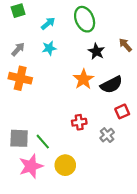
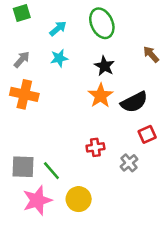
black star: (96, 51) -> (104, 66), moved

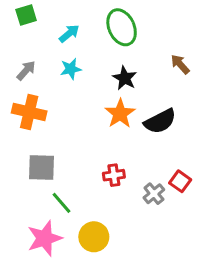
red square: (147, 134) -> (180, 181), moved, turned -30
gray square: (23, 167) -> (41, 167), moved

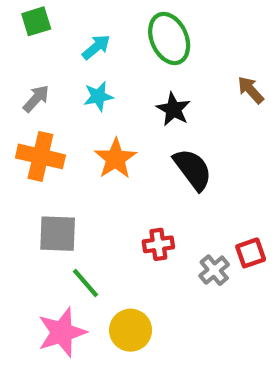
orange star: (120, 114) -> (116, 159), moved
black semicircle: (160, 121) -> (193, 169), moved, turned -100
red square: (180, 181) -> (251, 253), turned 35

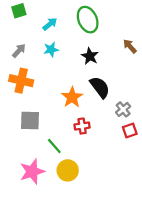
orange star: (116, 159) -> (72, 97), moved
gray cross: (214, 270) -> (123, 109), moved
green line: (85, 283) -> (54, 146), moved

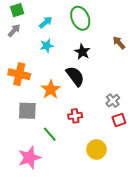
gray arrow: (19, 51) -> (14, 30), moved
black semicircle: (100, 87) -> (75, 76), moved
orange star: (72, 97) -> (51, 89), moved
yellow circle: (68, 170) -> (97, 149), moved

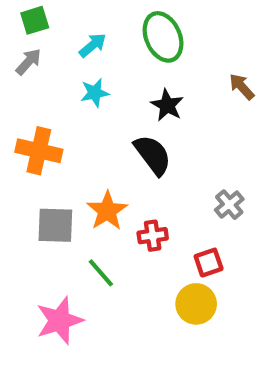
orange star: (51, 89) -> (107, 211), moved
red square: (119, 120) -> (209, 263), moved

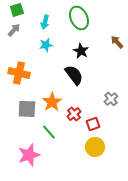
cyan arrow: (93, 45) -> (45, 22), turned 144
red cross: (153, 236) -> (74, 114), turned -32
red square: (209, 263) -> (93, 124), moved

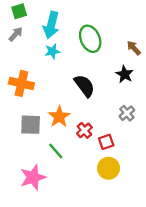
green ellipse: (79, 18) -> (90, 39), moved
cyan arrow: (45, 22) -> (51, 25), size x1.6
black star: (81, 51) -> (125, 74), moved

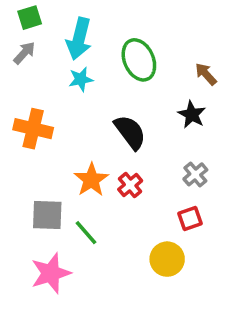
gray square: (31, 125) -> (47, 215), moved
red cross: (84, 130) -> (130, 185), moved
red square: (106, 142) -> (190, 219), moved

